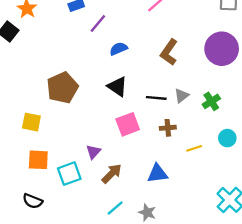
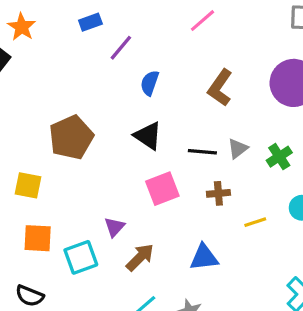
blue semicircle: (119, 49) -> (150, 83), turned -48

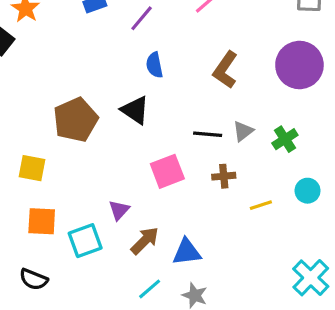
purple line: (121, 48) -> (142, 18), moved
blue semicircle: (150, 83) -> (154, 65), turned -30
black triangle: (148, 136) -> (135, 110), moved
blue triangle: (204, 257) -> (187, 252), moved

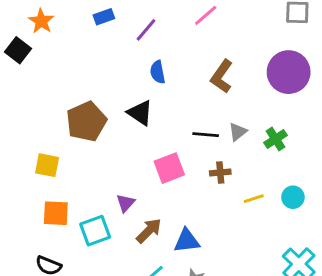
cyan circle: (308, 191) -> (293, 197), moved

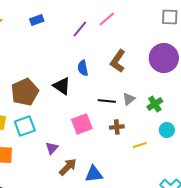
purple line: (146, 30) -> (80, 29), moved
blue semicircle: (158, 72) -> (83, 68), moved
cyan circle: (293, 197) -> (167, 130), moved
cyan square: (95, 231) -> (25, 126), moved

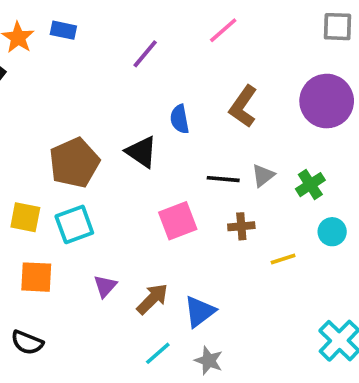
blue rectangle: (37, 20) -> (63, 30), moved, turned 32
purple line: (80, 29) -> (145, 54), moved
purple triangle: (52, 148) -> (105, 286), moved
blue triangle: (94, 174) -> (200, 312), turned -30

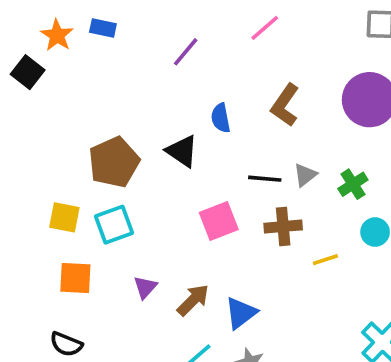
brown cross: (241, 226) -> (283, 227), size x1.4

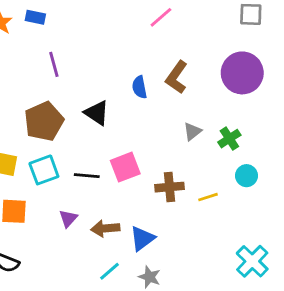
purple line: (186, 52) -> (54, 64), moved, turned -55
blue semicircle: (221, 118) -> (140, 87), moved
black line: (265, 179) -> (87, 176), moved
brown cross: (283, 227) -> (169, 187), moved
brown arrow: (193, 300) -> (105, 228), turned -140

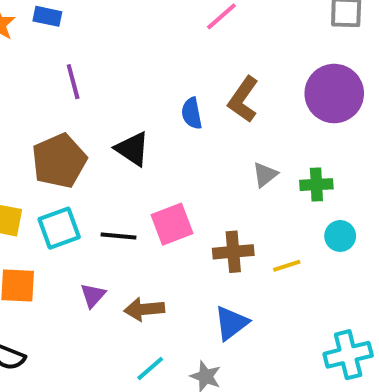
green cross: (229, 139) -> (316, 185), turned 30
blue triangle: (142, 238) -> (231, 323), moved
cyan cross: (252, 261) -> (348, 355), turned 32

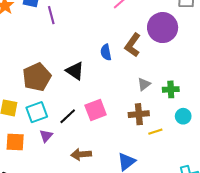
purple line: (73, 82) -> (51, 15), moved
purple circle: (334, 94) -> (163, 28), moved
black line: (119, 236) -> (68, 116), turned -48
brown cross: (233, 252) -> (139, 114), moved
purple triangle: (93, 295) -> (46, 136), moved

